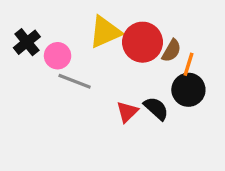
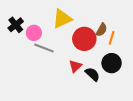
red circle: (143, 42) -> (84, 39), moved
black circle: (188, 90) -> (112, 63), moved
black semicircle: (156, 108) -> (92, 74), moved

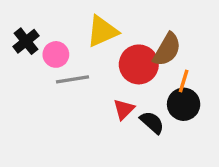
brown semicircle: (101, 30) -> (167, 50), size x1.5
orange line: (112, 38) -> (184, 81), moved
gray line: (44, 48) -> (72, 79), turned -30

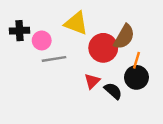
yellow triangle: (102, 31) -> (76, 23), turned 45
black cross: (26, 41) -> (20, 31), turned 36

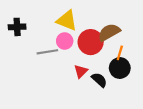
brown semicircle: (124, 37) -> (109, 32), turned -150
pink circle: (42, 40) -> (65, 41), moved

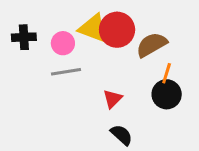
pink circle: (65, 41) -> (63, 43), moved
red circle: (91, 42) -> (117, 30), moved
black semicircle: (99, 80) -> (122, 135), moved

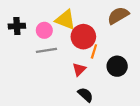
red circle: (117, 30) -> (83, 37), moved
brown semicircle: (152, 45) -> (118, 16), moved
orange line: (167, 73) -> (94, 51), moved

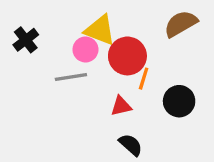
black cross: (17, 26) -> (26, 40), turned -35
pink circle: (44, 30) -> (85, 50), moved
red triangle: (79, 69) -> (121, 106), turned 32

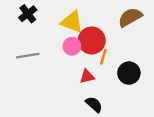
black cross: (26, 40) -> (28, 14), moved
pink circle: (85, 50) -> (72, 46), moved
gray line: (71, 77) -> (28, 56), moved

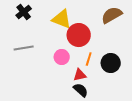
pink circle: (72, 46) -> (62, 57), moved
orange line: (103, 57) -> (89, 59), moved
red triangle: (87, 77) -> (80, 75), moved

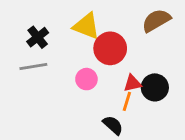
black cross: (24, 12) -> (38, 37), moved
orange line: (89, 59) -> (127, 101), moved
red triangle: (80, 75) -> (133, 83), moved

